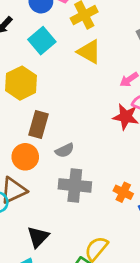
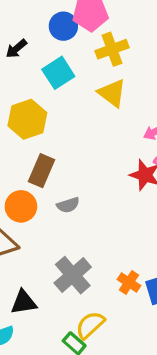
gray cross: (75, 185) -> (73, 275), moved, turned 36
orange cross: (123, 192) -> (129, 282), moved
black triangle: (38, 237) -> (24, 302), turned 30

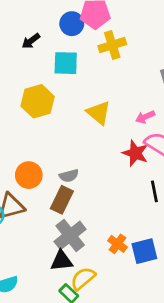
cyan square: (58, 73) -> (66, 63), turned 32
yellow triangle: (112, 93) -> (99, 113), moved
brown rectangle: (41, 171) -> (62, 200), moved
black triangle: (24, 302) -> (62, 261), moved

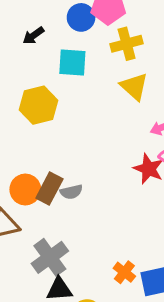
yellow triangle: (99, 113) -> (134, 87), moved
brown rectangle: (62, 200) -> (49, 188), moved
gray cross: (70, 235) -> (50, 257), moved

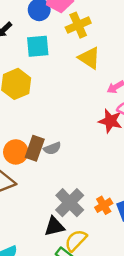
gray cross: (50, 257) -> (70, 203), moved
orange cross: (124, 272) -> (104, 205), turned 30

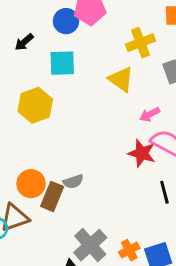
yellow cross: (78, 25) -> (140, 43), moved
brown rectangle: (35, 148) -> (52, 196), moved

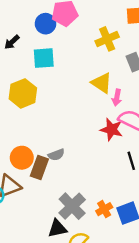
yellow triangle: (121, 79) -> (102, 83), moved
pink arrow: (150, 114) -> (117, 97), turned -49

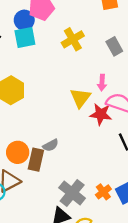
yellow cross: (107, 39) -> (73, 39), moved
cyan square: (44, 58) -> (25, 37), moved
yellow triangle: (102, 83) -> (80, 98), moved, turned 40

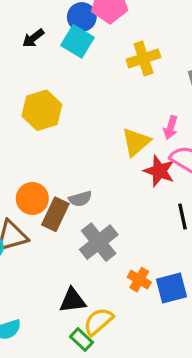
cyan square: (25, 37) -> (77, 41), turned 30
orange cross: (103, 192) -> (139, 280), turned -35
gray cross: (72, 193) -> (99, 242), moved

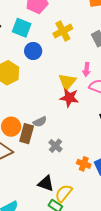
blue circle: (82, 17) -> (33, 51), moved
red star: (159, 171) -> (69, 98), moved
gray cross: (99, 242) -> (55, 146), size x0.6
black triangle: (72, 300) -> (46, 183), turned 36

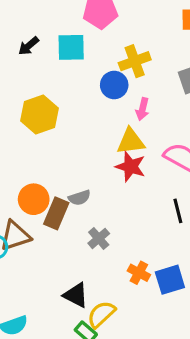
cyan square: (22, 28) -> (71, 47), turned -30
blue circle: (33, 51) -> (114, 85), moved
pink arrow: (86, 69) -> (142, 109), moved
yellow triangle: (67, 82) -> (131, 141), turned 36

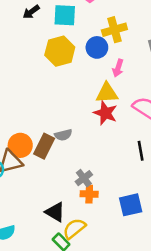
yellow hexagon: (40, 114) -> (60, 51), moved
orange circle: (34, 199) -> (20, 145), moved
gray cross: (99, 238) -> (84, 178), moved
orange cross: (139, 273) -> (89, 194), moved, turned -30

